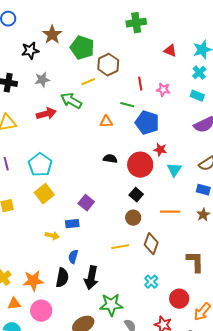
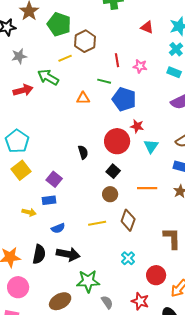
black semicircle: (110, 159) -> (83, 152), moved, turned 64
purple square: (86, 203) -> (54, 179), moved
blue semicircle: (73, 257) -> (58, 228), moved, turned -128
black arrow: (91, 278) -> (68, 254), turned -90

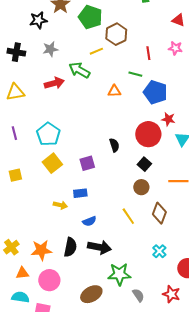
pink star: (140, 66) -> (175, 48), moved
purple square: (54, 179) -> (87, 163), moved, turned 35
yellow line: (97, 223) -> (128, 216), turned 66

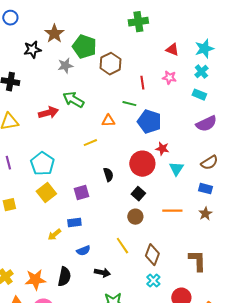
gray star: (50, 49) -> (65, 66), moved
yellow line: (96, 51) -> (90, 143), moved
yellow arrow: (60, 205) -> (54, 235), turned 128
brown diamond: (159, 213) -> (152, 255), moved
black arrow: (99, 247) -> (102, 273), moved, size x0.7

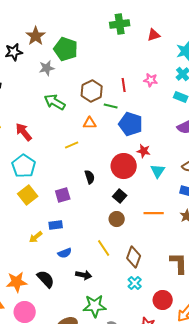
red triangle: (172, 50) -> (154, 35), moved, turned -40
brown hexagon: (110, 64) -> (92, 91), moved
red arrow: (48, 113) -> (24, 132), moved, turned -114
black semicircle: (64, 277) -> (46, 279), turned -54

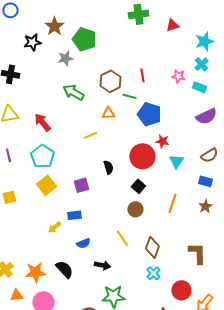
pink star: (151, 80) -> (178, 76), moved
orange line: (154, 213) -> (172, 203), turned -72

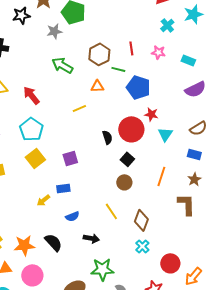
cyan cross: (201, 64) -> (167, 25), moved
pink star: (178, 76) -> (158, 52), moved
black semicircle: (108, 167) -> (107, 137), moved
brown L-shape: (197, 253) -> (186, 204), moved

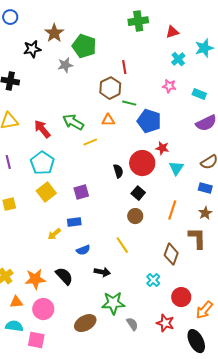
red line: (131, 48) -> (124, 67), moved
green arrow: (62, 65) -> (73, 122), moved
brown diamond: (141, 220) -> (171, 254), moved

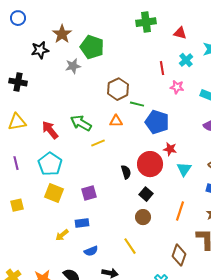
red triangle: (172, 32) -> (180, 33), turned 32
red line: (124, 67) -> (162, 68), moved
yellow square: (46, 192) -> (54, 193), turned -30

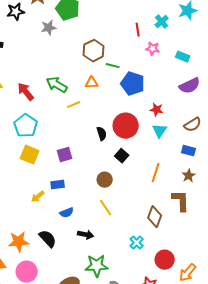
red star: (170, 149) -> (157, 110), moved
brown circle: (143, 217) -> (105, 180), moved

